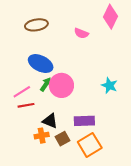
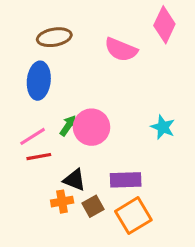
pink semicircle: (81, 33) -> (121, 50), size x1.5
blue ellipse: (41, 64) -> (39, 81), moved, turned 70

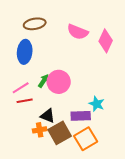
pink diamond: (164, 25) -> (106, 41), moved
cyan star: (163, 127) -> (97, 104), moved
brown square: (93, 206) -> (60, 133), size x1.6

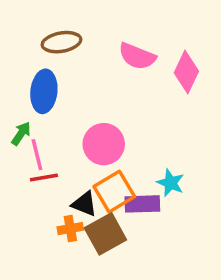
green arrow: (44, 81) -> (21, 134), moved
pink line: (21, 88) -> (37, 155), turned -72
orange square: (86, 139) -> (114, 192), moved

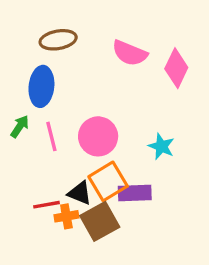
pink line: (37, 155) -> (51, 136), moved
red line: (44, 178) -> (46, 205), moved
cyan star: (171, 183) -> (161, 146), moved

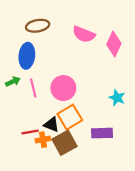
green arrow: (20, 126) -> (13, 82), turned 32
cyan star: (161, 146) -> (117, 98), moved
purple rectangle: (135, 193) -> (102, 133), moved

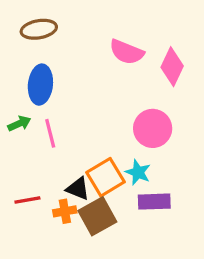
brown ellipse: (38, 26) -> (39, 29), moved
pink circle: (63, 88) -> (153, 128), moved
cyan star: (117, 98) -> (138, 172), moved
red line: (30, 132) -> (27, 200), moved

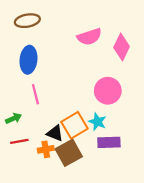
pink semicircle: (127, 52) -> (89, 37), turned -40
green arrow: (19, 124) -> (14, 118), moved

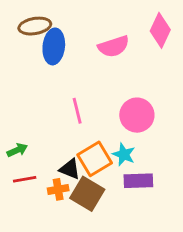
pink diamond: (122, 47) -> (160, 30), moved
blue ellipse: (28, 60) -> (54, 46), moved
pink line: (35, 94) -> (77, 111), moved
brown square: (69, 153) -> (87, 194), turned -30

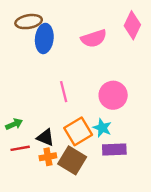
black triangle: (70, 169) -> (45, 137), moved

